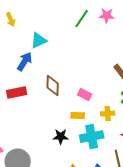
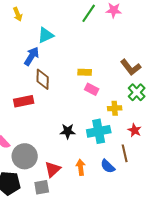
brown diamond: (53, 86) -> (43, 79), moved
red rectangle: (17, 93) -> (24, 101), moved
yellow rectangle: (78, 116) -> (85, 72), moved

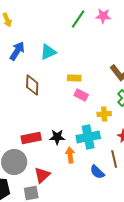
cyan triangle: (46, 35) -> (48, 52), moved
blue arrow: (32, 56) -> (17, 51), moved
red rectangle: (24, 101) -> (31, 138), moved
orange arrow: (81, 167) -> (70, 155), moved

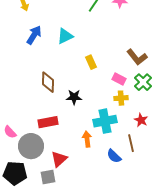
yellow rectangle: (74, 78) -> (91, 62), turned 64
brown diamond: (32, 85) -> (48, 82), moved
pink rectangle: (81, 95) -> (119, 79), moved
black star: (57, 137) -> (74, 97), moved

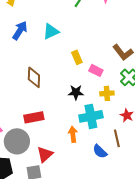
pink rectangle: (119, 79) -> (96, 70), moved
black star: (74, 97) -> (76, 92), moved

